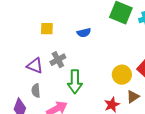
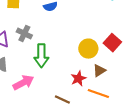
gray cross: (58, 60) -> (24, 34), turned -35

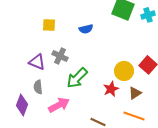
green arrow: (41, 56) -> (77, 78), turned 45
red star: (78, 79) -> (111, 89), moved

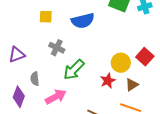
blue semicircle: (86, 29) -> (83, 21), size x1.6
purple triangle: (37, 62) -> (17, 55), moved, turned -42

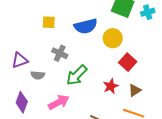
red square: (145, 57) -> (128, 62), moved
yellow circle: (121, 63) -> (113, 38), moved
gray semicircle: (35, 79) -> (38, 75), moved, turned -80

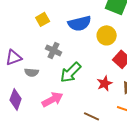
yellow square: (49, 22) -> (43, 19), turned -32

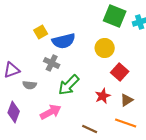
blue semicircle: (80, 23) -> (64, 41), moved

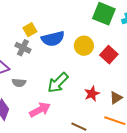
yellow circle: (105, 48) -> (84, 46), moved
gray cross: (52, 63) -> (23, 48), moved
red square: (120, 72) -> (109, 55), moved

